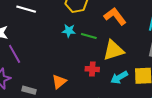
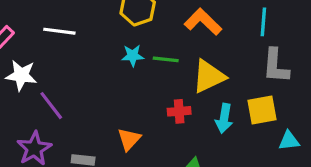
cyan arrow: (119, 77) -> (224, 118), turned -42

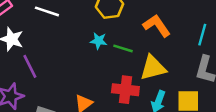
red cross: (179, 111) -> (125, 90), size x1.5

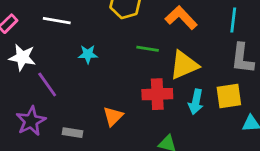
cyan star: (99, 41) -> (88, 54), moved

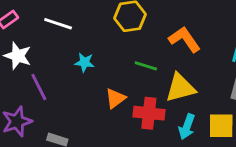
orange triangle: (113, 116) -> (115, 98), moved

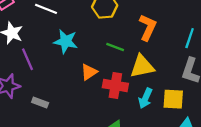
orange L-shape: (185, 39) -> (148, 27), turned 56
cyan star: (85, 62) -> (66, 41), size x1.5

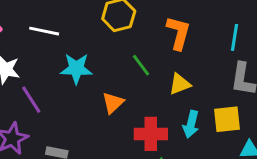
green line: (115, 47) -> (141, 65), turned 42
yellow triangle: (142, 66) -> (180, 84), size x0.7
red cross: (115, 86) -> (151, 134), moved

